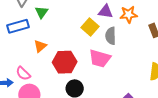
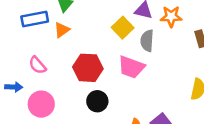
orange triangle: (40, 46) -> (62, 30), moved
pink semicircle: (23, 73) -> (37, 65), moved

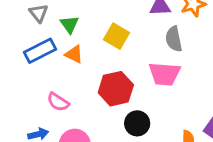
yellow square: (123, 28) -> (116, 36), moved
orange triangle: (62, 30) -> (74, 54), turned -42

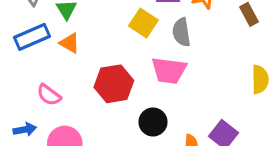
yellow square: (116, 36) -> (143, 23), moved
black circle: (137, 123) -> (153, 122), moved

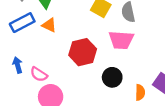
pink semicircle: (49, 95) -> (39, 74), moved
blue arrow: (25, 129) -> (18, 65), moved, turned -91

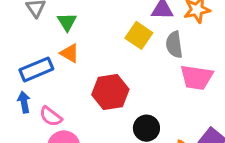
blue rectangle: (22, 23) -> (36, 69), moved
pink trapezoid: (121, 40) -> (196, 77), moved

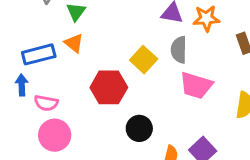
yellow square: (139, 35) -> (144, 60), moved
pink semicircle: (51, 116) -> (46, 103), turned -35

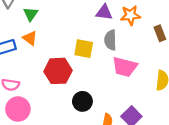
yellow square: (144, 60) -> (84, 49), turned -30

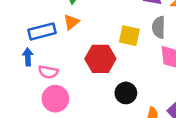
orange triangle: (30, 38) -> (71, 22), turned 42

